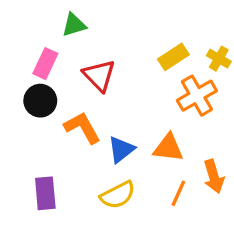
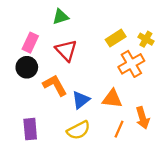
green triangle: (74, 25) -> (61, 17), moved

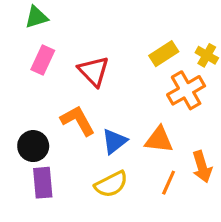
green triangle: (61, 17) -> (36, 17), moved
black circle: (27, 67) -> (33, 146), moved

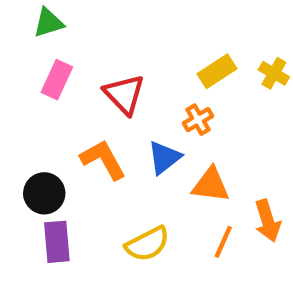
orange cross: (186, 90) -> (198, 120), moved, size x0.6
blue triangle: (114, 141) -> (164, 158), moved

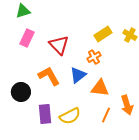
purple rectangle: (57, 242) -> (45, 114), moved

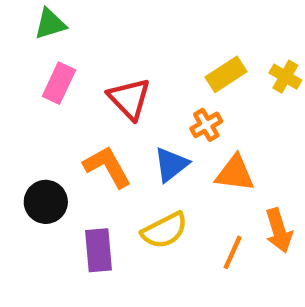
orange triangle: (100, 88) -> (235, 173), moved
yellow semicircle: (70, 116) -> (164, 230), moved

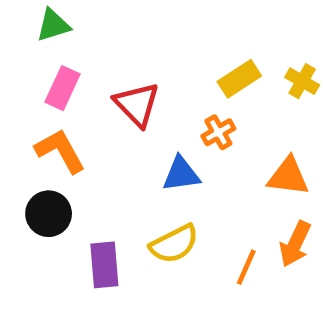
blue triangle: (171, 164) -> (181, 174), turned 30
orange L-shape: (107, 167) -> (60, 151), moved
orange triangle: (235, 173) -> (288, 176), moved
orange arrow: (279, 230) -> (295, 244), turned 42

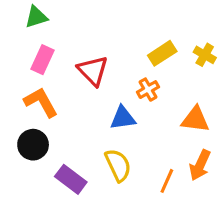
yellow semicircle: (174, 244) -> (118, 165), turned -88
purple rectangle: (104, 265) -> (71, 179), turned -48

